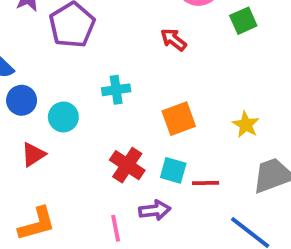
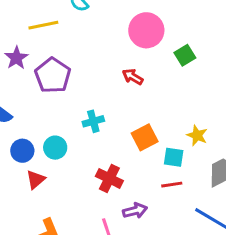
blue circle: (22, 100) -> (22, 151), moved
cyan square: (173, 170) -> (174, 157), moved

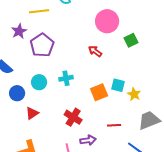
cyan circle: (55, 148) -> (39, 82), moved
cyan square: (174, 157) -> (118, 85), moved
red triangle: (36, 180) -> (32, 113), moved

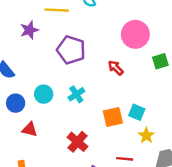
purple pentagon: (42, 45) -> (71, 50), moved, turned -30
cyan cross: (66, 78) -> (76, 94), turned -32
yellow star: (134, 94) -> (146, 135), moved
red triangle: (32, 113) -> (30, 130), turned 40

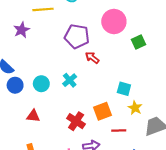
purple pentagon: (71, 50) -> (77, 36), moved
red arrow: (116, 68) -> (92, 58), moved
blue circle: (16, 103) -> (15, 85), moved
orange square: (113, 117) -> (102, 111), moved

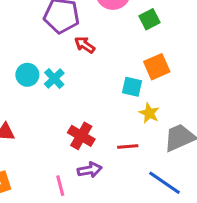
cyan circle: (41, 84) -> (27, 75), moved
orange square: (102, 111) -> (157, 67), moved
red cross: (76, 121) -> (81, 136), moved

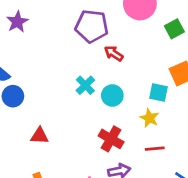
cyan circle: (27, 75) -> (112, 95), moved
yellow star: (149, 113) -> (150, 118), moved

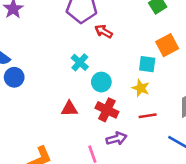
cyan circle: (112, 95) -> (101, 82), moved
red triangle: (39, 136) -> (69, 109), moved

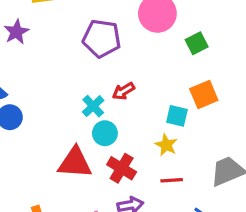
red arrow: (104, 31) -> (123, 91), moved, turned -66
cyan circle: (101, 82) -> (105, 133), moved
red triangle: (69, 109) -> (75, 163), size x1.6

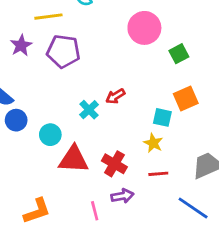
purple pentagon: (102, 38) -> (63, 51), moved
cyan circle: (105, 133) -> (50, 135), moved

